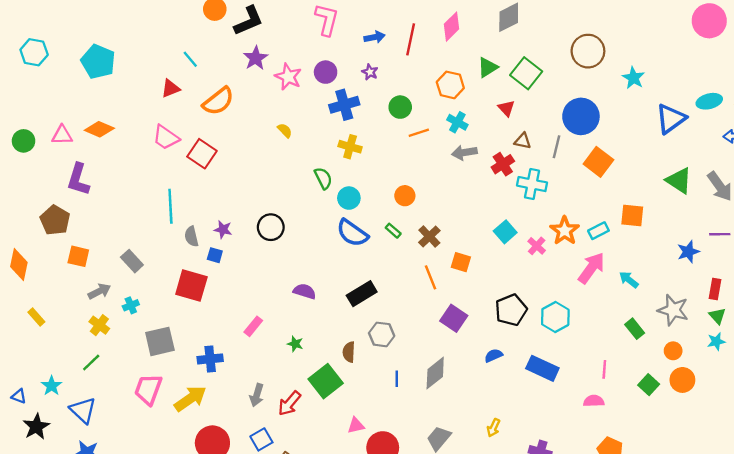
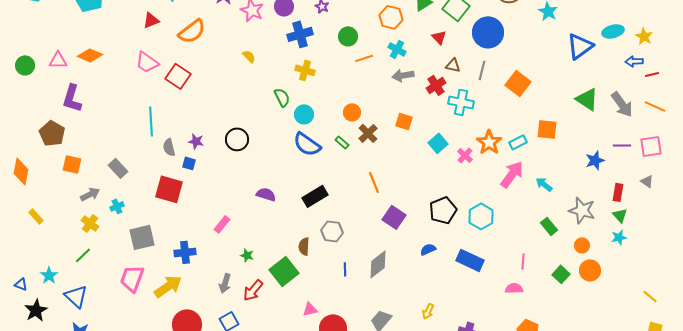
blue circle: (581, 116) -> (488, 32), moved
brown cross: (429, 237) -> (368, 133), moved
orange square: (461, 262) -> (404, 121), moved
green star: (295, 344) -> (247, 255), moved

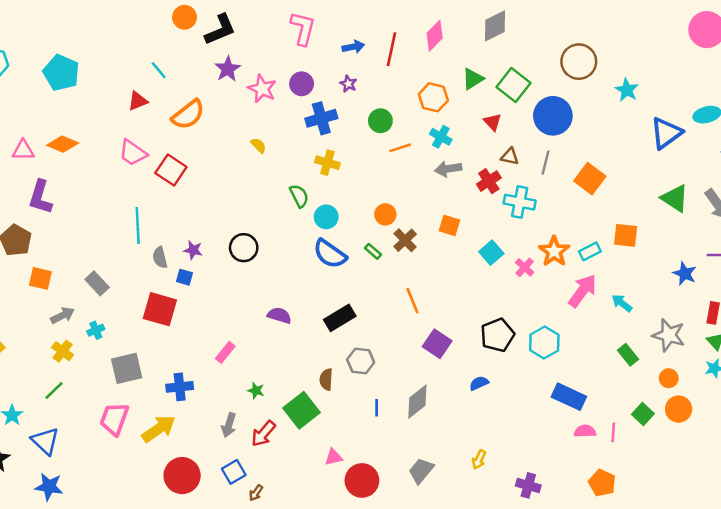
blue star: (595, 160) -> (685, 274), turned -30
blue rectangle: (470, 260) -> (569, 397), moved
pink line: (523, 261) -> (613, 432), moved

